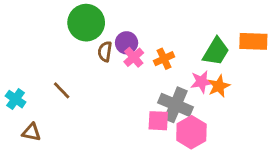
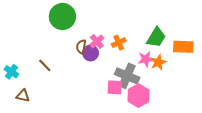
orange rectangle: (253, 41) -> (183, 47), moved
purple circle: (127, 43) -> (91, 53), moved
brown semicircle: (105, 51) -> (81, 47), moved

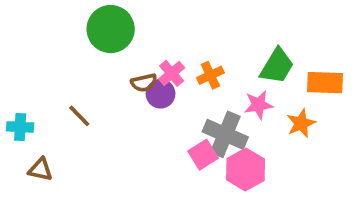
brown semicircle: (81, 47) -> (144, 83), turned -112
orange star: (158, 62) -> (301, 123), moved
cyan cross: (11, 72) -> (20, 127), turned -32
pink square: (115, 87) -> (203, 155), turned -35

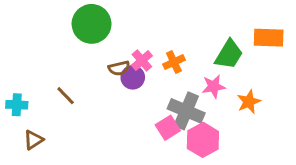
orange rectangle: (325, 83) -> (269, 38), moved
brown triangle: (40, 169) -> (34, 140), turned -45

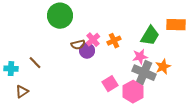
brown line: (66, 96) -> (35, 63), moved
gray cross: (186, 111) -> (144, 73), moved

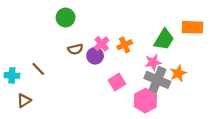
green circle: (60, 16) -> (66, 18), size x0.7
brown semicircle: (78, 45) -> (75, 49), moved
pink square: (110, 84) -> (117, 82), moved

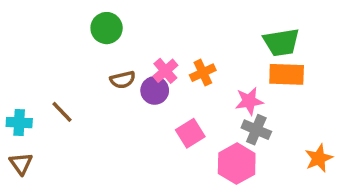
orange rectangle: (192, 27) -> (287, 74), moved
green trapezoid: (164, 39) -> (281, 42), moved, turned 50
orange star: (178, 73) -> (319, 158), moved
gray cross: (157, 80) -> (256, 130), size x0.7
brown triangle: (24, 101) -> (21, 164), moved, turned -32

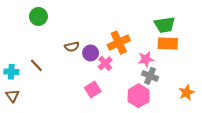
green circle: (107, 28) -> (38, 16), moved
pink cross: (165, 71) -> (105, 63), moved
orange cross: (203, 73) -> (119, 43), size x1.5
pink square: (190, 133) -> (93, 89), moved

